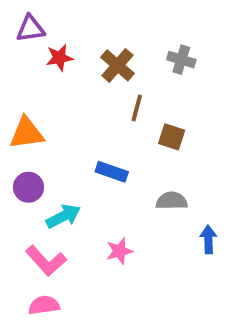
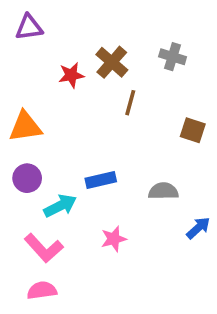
red star: (59, 58) -> (71, 75), moved
brown square: (172, 137) -> (193, 130), moved
blue rectangle: (112, 172) -> (101, 180), moved, turned -32
blue arrow: (208, 239) -> (198, 228), turned 50

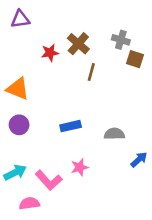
orange triangle: (25, 127) -> (18, 89), turned 30
brown square: (193, 130) -> (135, 59), moved
cyan arrow: (60, 206) -> (15, 172), moved
pink L-shape: (44, 248) -> (49, 180), moved

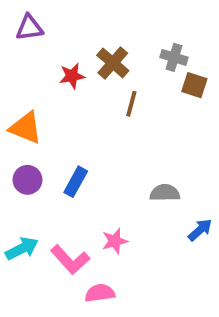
blue rectangle: (71, 126) -> (76, 182), moved, turned -48
pink semicircle: (29, 203) -> (100, 293), moved

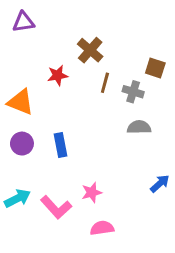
gray cross: (174, 57) -> (133, 92), moved
red star: (72, 76) -> (58, 75), moved
blue rectangle: (76, 182) -> (61, 145), turned -40
gray semicircle: (165, 193) -> (139, 127), moved
pink semicircle: (100, 293) -> (102, 228), moved

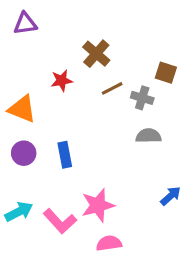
brown line: (105, 83) -> (112, 88), turned 48
pink star: (92, 192) -> (98, 205), size x1.5

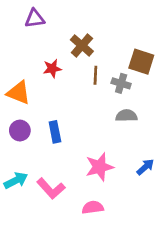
purple triangle: (25, 24) -> (35, 19), moved
brown square: (166, 73) -> (141, 62), size x1.4
brown line: (112, 88) -> (95, 75), turned -60
pink star: (98, 205) -> (99, 167), moved

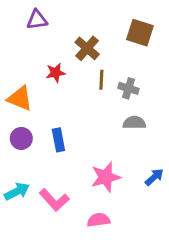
brown square: (141, 62) -> (140, 33), moved

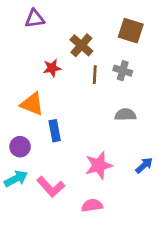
gray cross: (129, 88) -> (123, 71), moved
orange triangle: (20, 98) -> (32, 104), moved
purple circle: (21, 138) -> (20, 147), moved

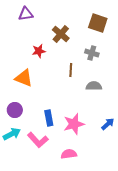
brown line: (95, 75) -> (71, 70), moved
blue rectangle: (55, 131) -> (49, 118), moved

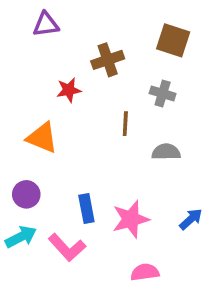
brown cross: (61, 34) -> (108, 60), turned 30
pink semicircle: (69, 154) -> (145, 272), moved

